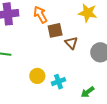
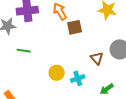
brown triangle: (71, 43) -> (97, 58), moved

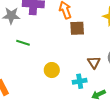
cyan cross: (78, 78) -> (80, 81), moved

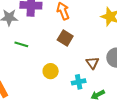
brown square: (77, 28) -> (65, 38), moved, turned 35

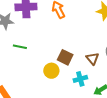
brown square: (65, 38) -> (65, 57), moved

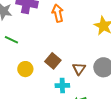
yellow circle: (51, 71) -> (25, 69), moved

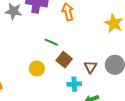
green line: (11, 40) -> (51, 42), moved

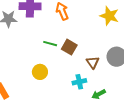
brown square: (64, 60) -> (69, 47), moved

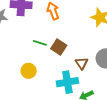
cyan cross: (79, 82) -> (67, 82), size x1.5

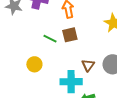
brown square: (59, 47) -> (70, 35), moved, turned 35

